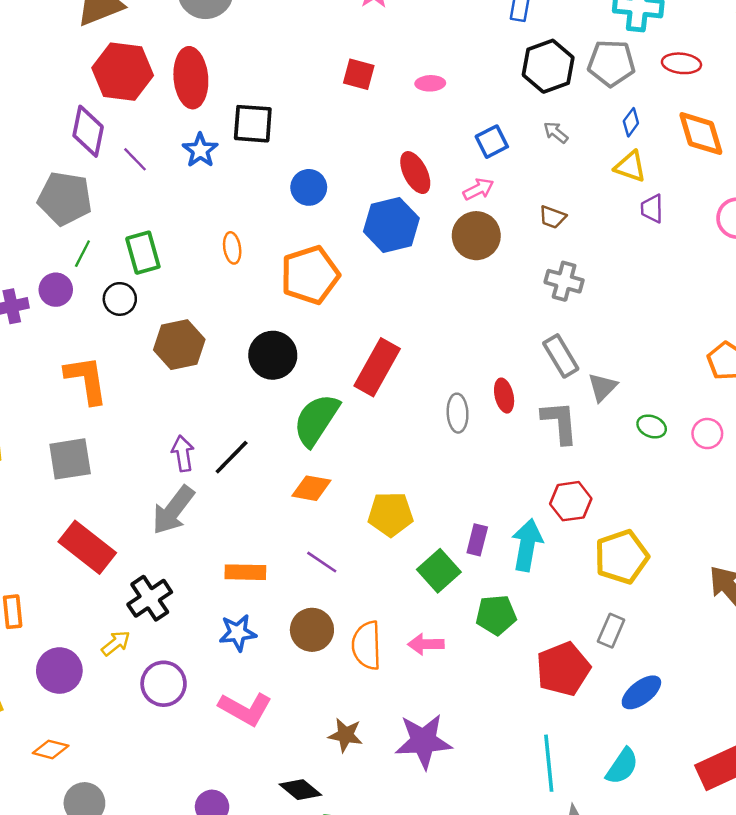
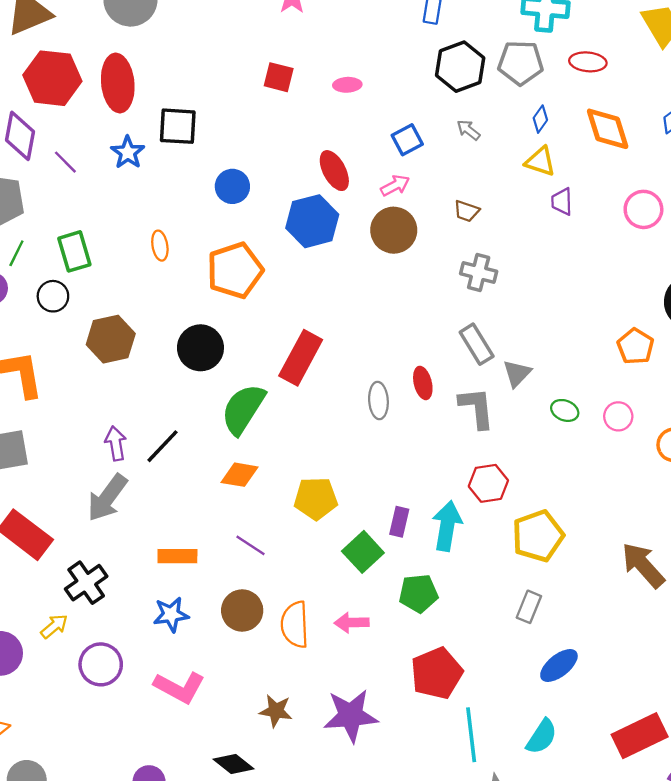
red pentagon: (563, 669) -> (437, 673), moved

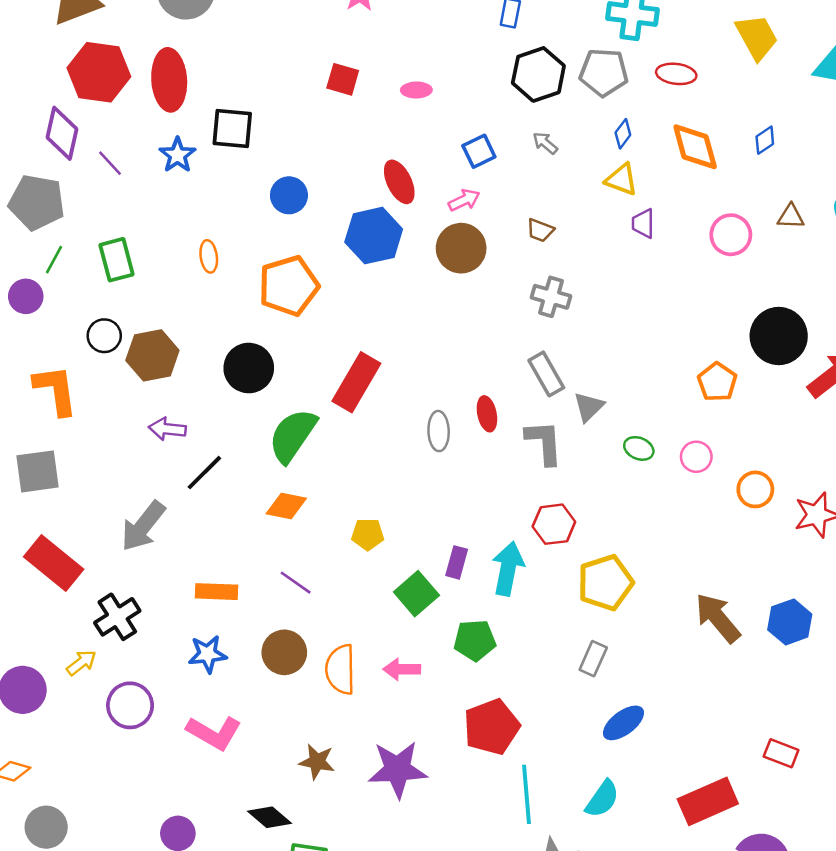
black circle: (53, 296) -> (104, 336), moved
purple arrow: (116, 443) -> (167, 429), moved, turned -76
yellow pentagon: (316, 498) -> (368, 534), size x0.7

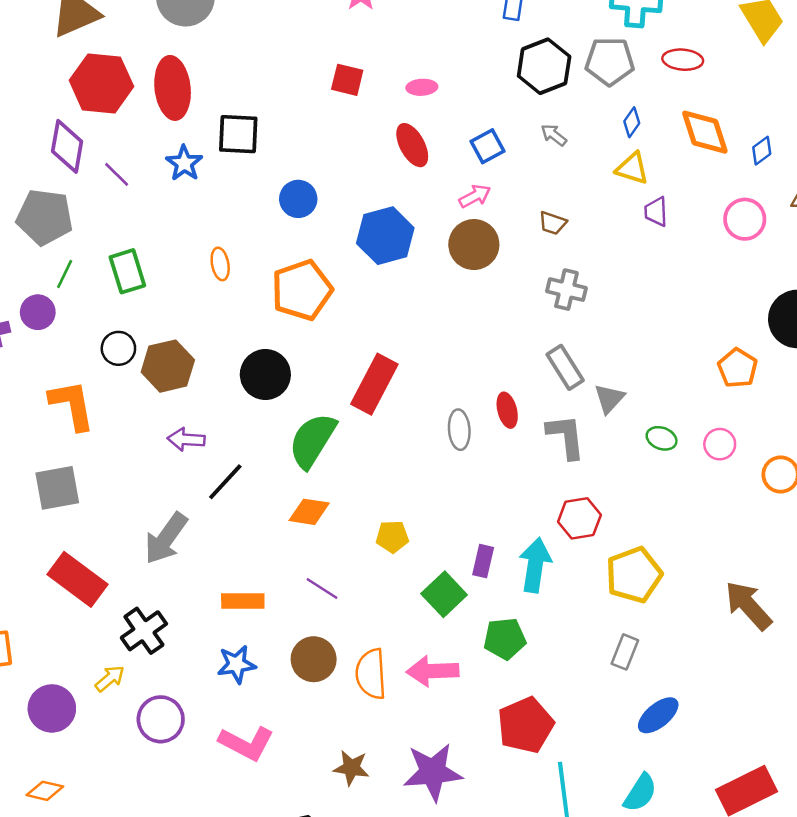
blue diamond: (765, 140) -> (762, 151), moved
red ellipse: (399, 182) -> (412, 145), moved
pink arrow: (402, 669) -> (433, 671), size x1.4

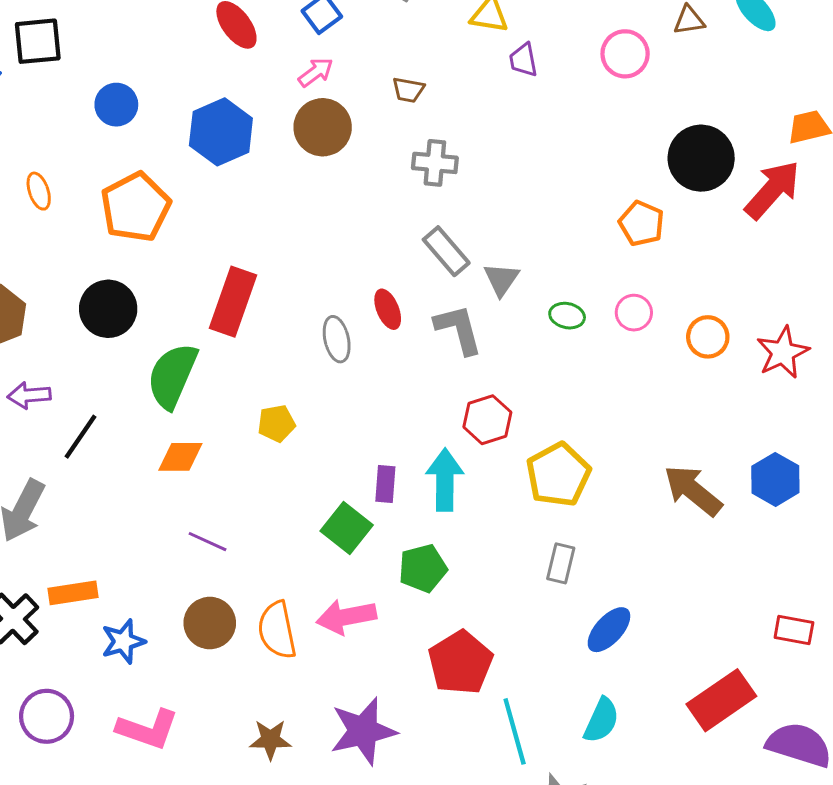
yellow pentagon: (392, 537) -> (276, 423), moved
orange rectangle: (243, 601) -> (73, 593), moved

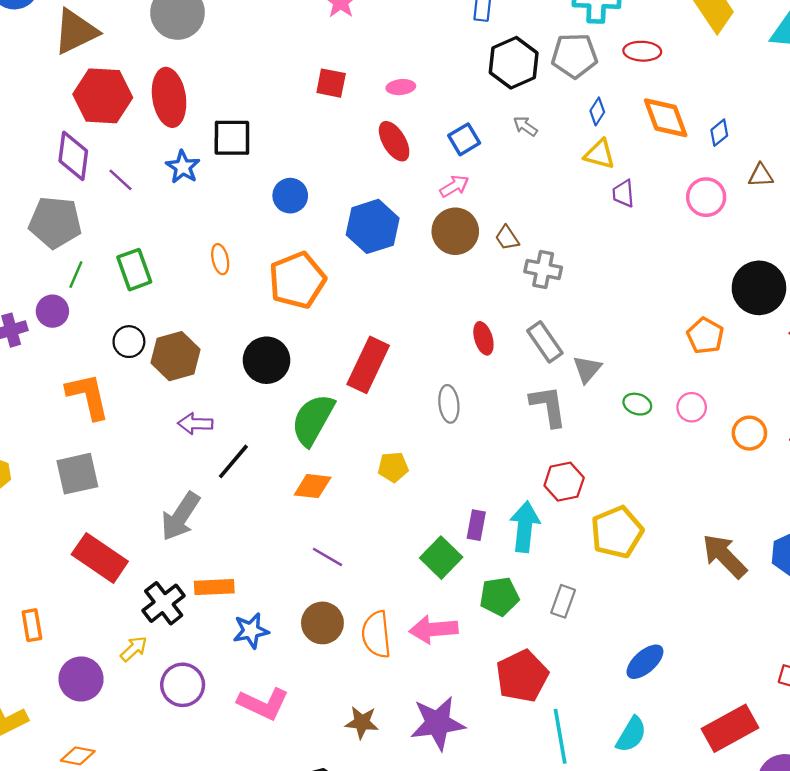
brown trapezoid: (408, 90) -> (507, 238), moved, turned 40
red ellipse: (388, 309) -> (483, 338), moved
gray rectangle: (561, 563) -> (563, 601), moved

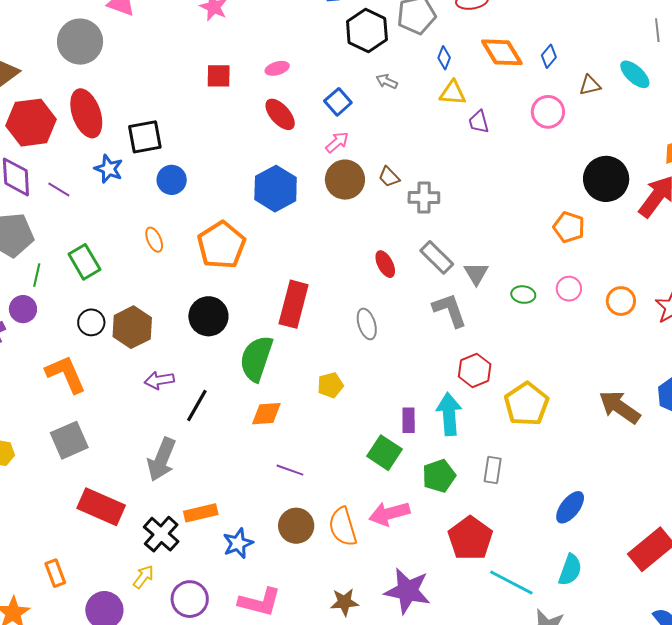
blue circle: (290, 196) -> (172, 180), moved
purple star: (438, 723) -> (407, 591), turned 30
cyan line: (560, 736) -> (511, 582), turned -42

